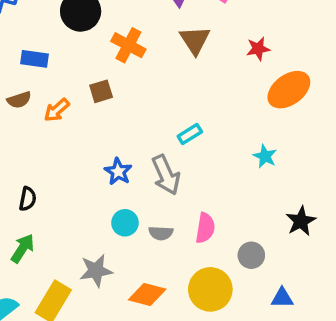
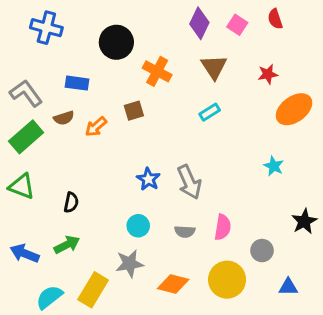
cyan rectangle: (190, 134) -> (210, 112), moved
cyan circle: (125, 223) -> (138, 226), moved
green arrow: (23, 248) -> (67, 245), turned 30

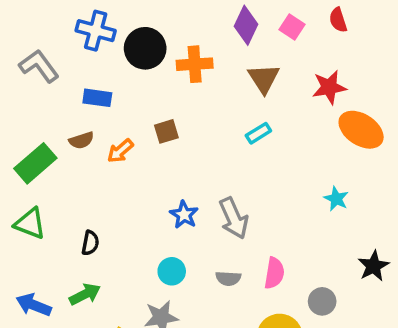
blue cross: (46, 28) -> (96, 31), moved
orange cross: (157, 71) -> (195, 64), moved, turned -32
red star: (268, 74) -> (329, 87), size x1.4
gray L-shape: (26, 93) -> (39, 66), moved
orange ellipse: (294, 109) -> (361, 130), turned 69

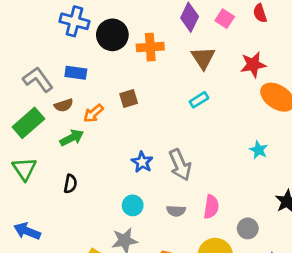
gray L-shape: (39, 66) -> (38, 80), moved
green triangle: (30, 224) -> (24, 169), turned 35
green arrow: (85, 294) -> (72, 138), moved

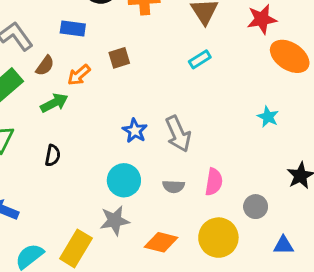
blue rectangle: (76, 73) -> (73, 28), moved
brown semicircle: (64, 105) -> (45, 66), turned -36
cyan circle: (133, 205) -> (124, 180), size x1.4

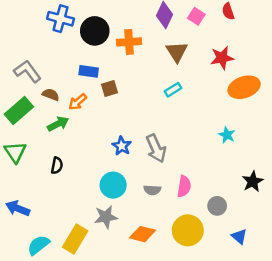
blue rectangle: (73, 28) -> (89, 71), moved
orange ellipse: (290, 56) -> (244, 87), turned -52
brown semicircle: (45, 66) -> (51, 95), turned -105
blue triangle: (283, 245) -> (239, 236), turned 42

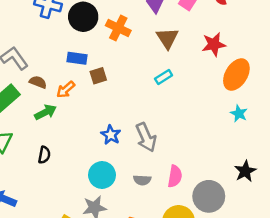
orange cross: (129, 42) -> (118, 28), turned 30
orange ellipse: (244, 87) -> (236, 75), turned -40
cyan star: (227, 135) -> (239, 113), moved
gray circle: (217, 206) -> (209, 196), size x1.6

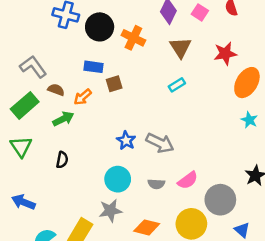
gray arrow: (146, 137) -> (160, 143), turned -40
pink semicircle: (175, 176) -> (188, 180), turned 45

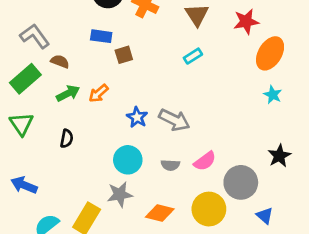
orange arrow: (83, 97) -> (99, 93), moved

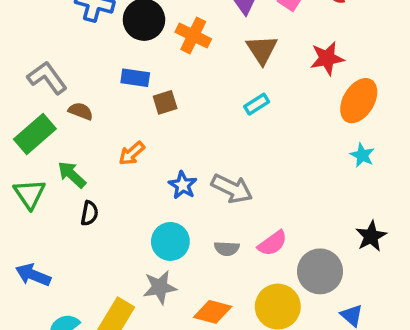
green arrow: (68, 93) -> (72, 175), moved, turned -110

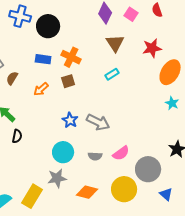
orange cross: (193, 35) -> (71, 57), moved
brown square: (165, 102) -> (68, 81), moved
brown semicircle: (81, 111) -> (12, 78), turned -80
orange arrow: (132, 153) -> (41, 89), moved

